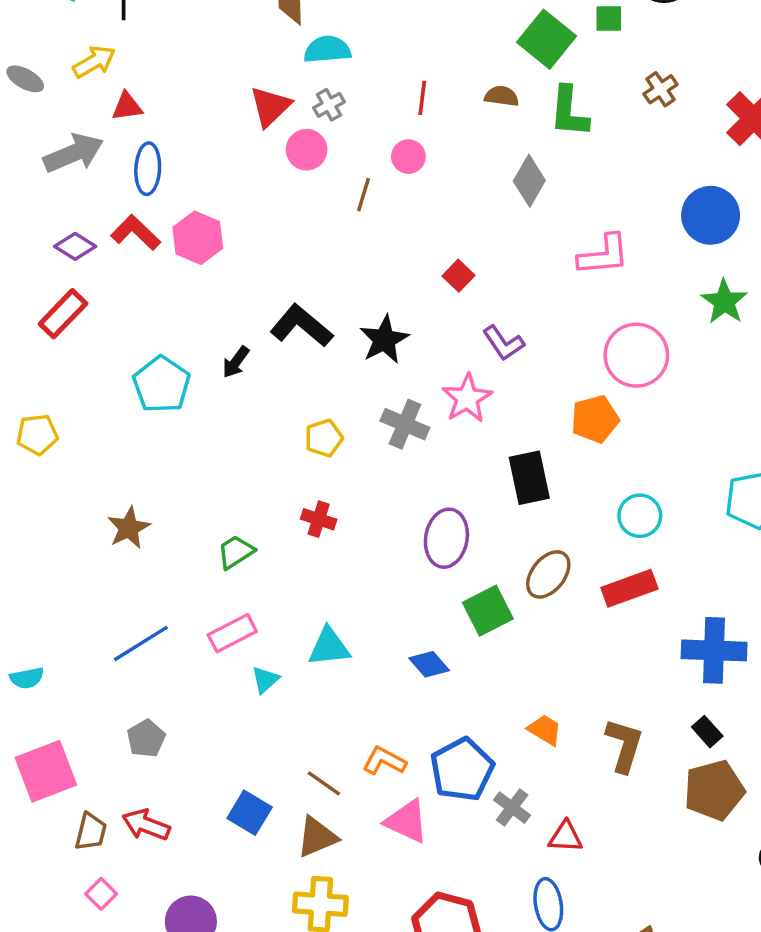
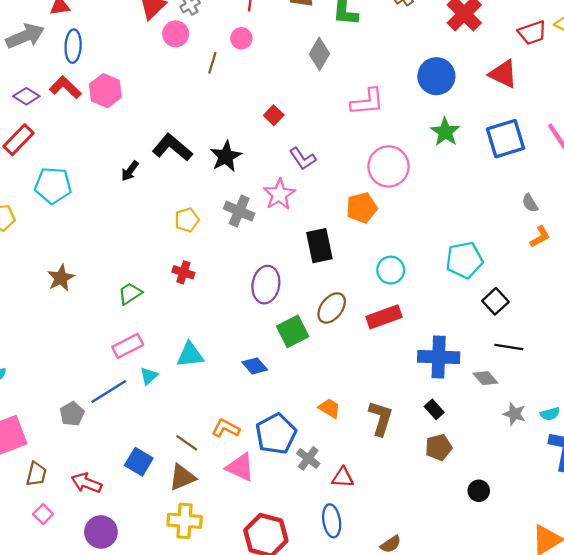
cyan pentagon: (162, 385) -> (53, 185), moved, turned -30
blue line: (141, 643) -> (109, 392), moved
brown pentagon: (714, 790) -> (439, 447), size x0.7
red arrow: (146, 825) -> (86, 483), moved

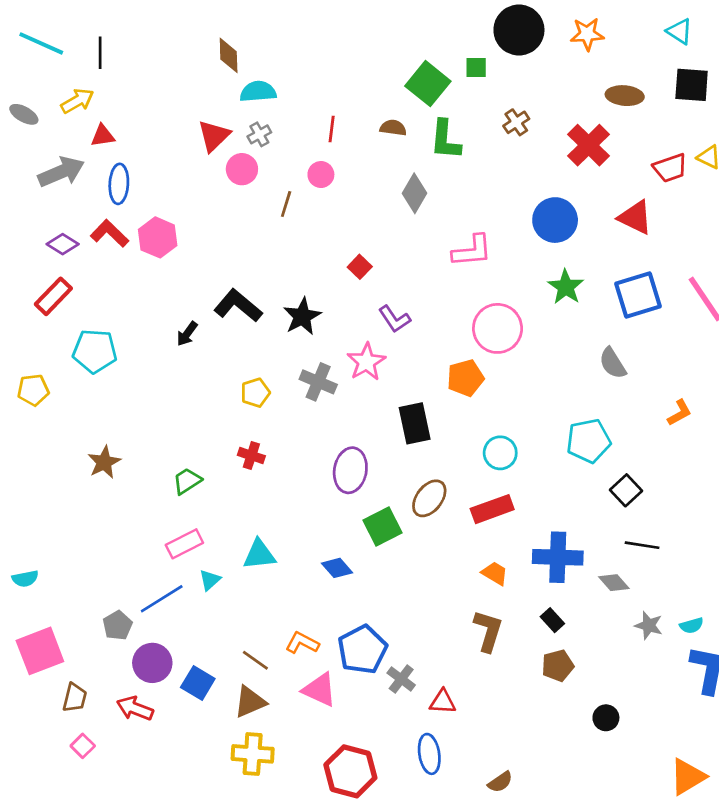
gray semicircle: (530, 203) -> (613, 363), moved, size x1.4
orange trapezoid: (329, 408) -> (495, 573), moved
purple circle: (101, 532) -> (152, 663), moved

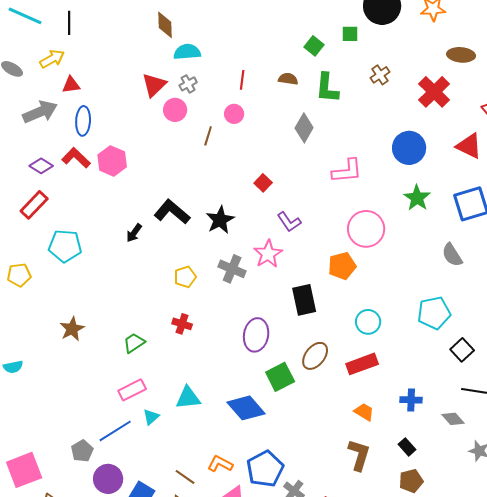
green square: (428, 84) -> (314, 46), size x0.6
blue cross: (558, 557) -> (411, 400), size x0.6
blue diamond: (337, 568) -> (246, 408), size x1.6
cyan semicircle: (25, 579) -> (13, 367), moved

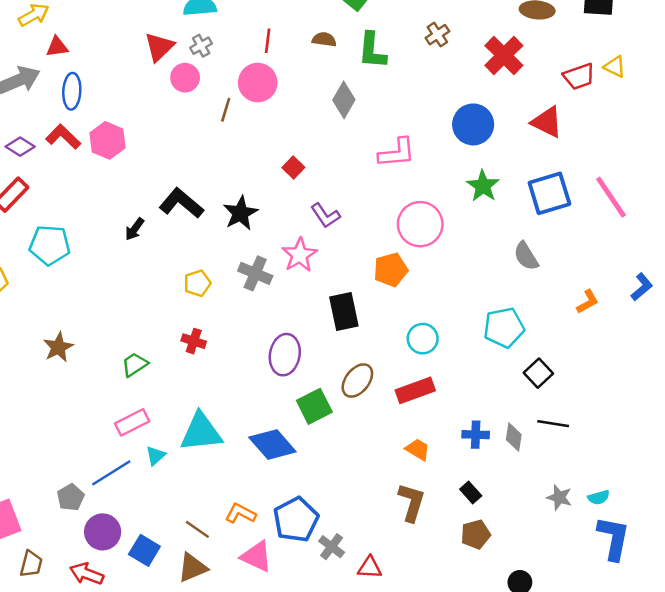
pink circle: (234, 114) -> (258, 83), size x1.6
cyan triangle: (188, 398) -> (201, 432), size x1.4
gray diamond: (453, 419) -> (514, 437), moved, turned 50

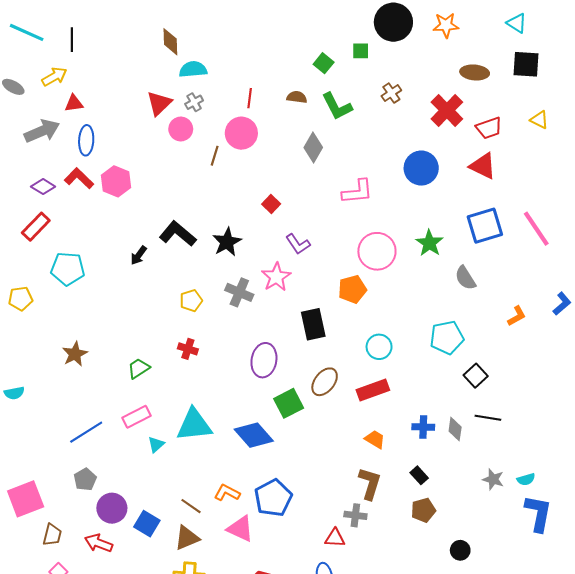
green L-shape: (372, 51) -> (337, 106), turned -32
red trapezoid: (579, 76) -> (489, 128), moved
green star: (483, 186) -> (429, 243), moved
blue line: (111, 473) -> (86, 432), moved
gray cross: (332, 547) -> (355, 515), moved, turned -30

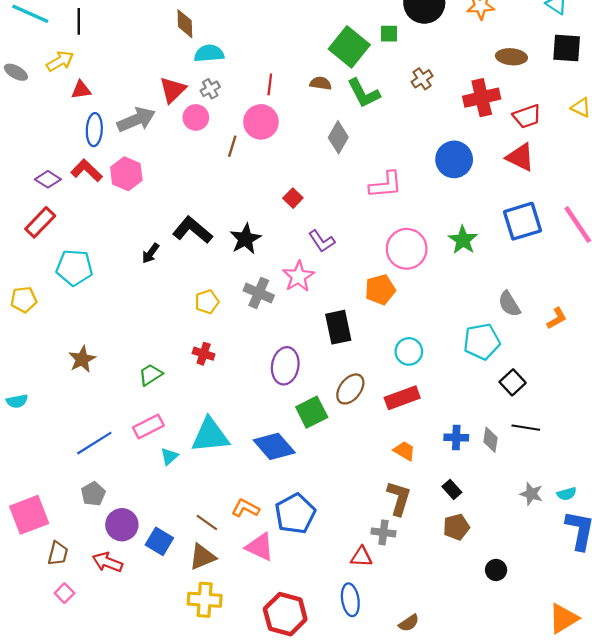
green square: (324, 63) -> (349, 47), size x1.8
red cross: (447, 110) -> (482, 98), turned 32
gray arrow: (42, 131) -> (136, 120), moved
gray semicircle: (465, 278) -> (509, 304), moved

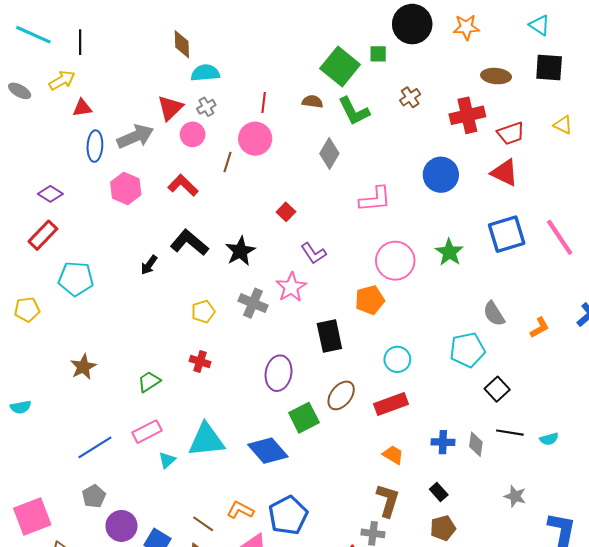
red L-shape: (87, 170) -> (183, 185), moved
cyan semicircle: (567, 494) -> (549, 439), moved

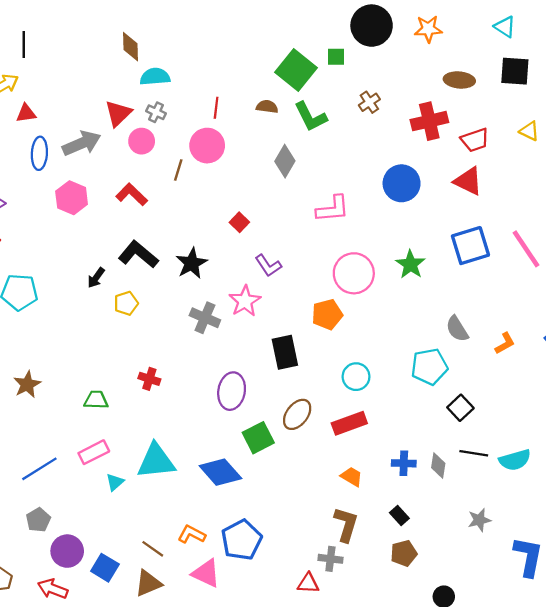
gray cross: (206, 107) -> (156, 112), turned -36
yellow pentagon: (203, 312) -> (126, 303), moved
green trapezoid: (149, 382) -> (96, 400), turned 35
cyan semicircle: (549, 439) -> (515, 460), size x1.6
gray star: (515, 496) -> (479, 520), turned -30

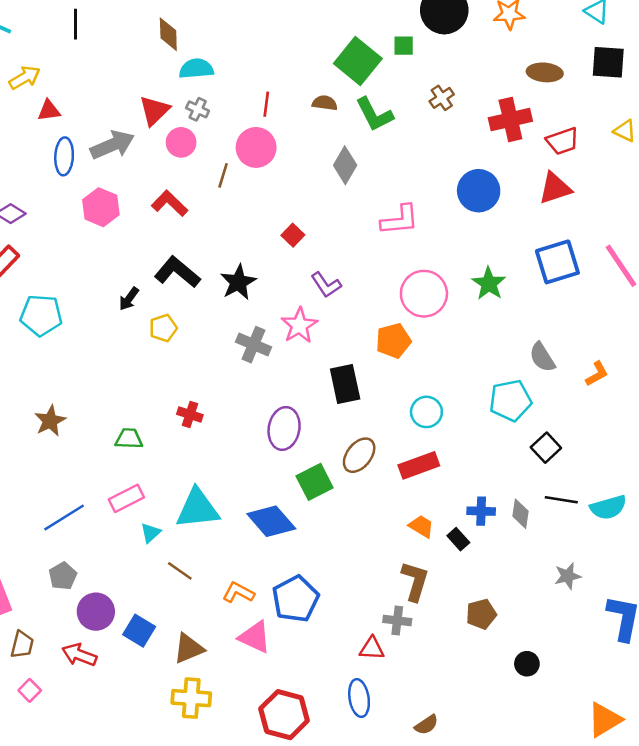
black line: (24, 44) -> (76, 24), moved
red triangle: (468, 181) -> (555, 188), turned -44
black rectangle: (399, 516) -> (458, 539), moved
brown line: (153, 549) -> (180, 571), moved

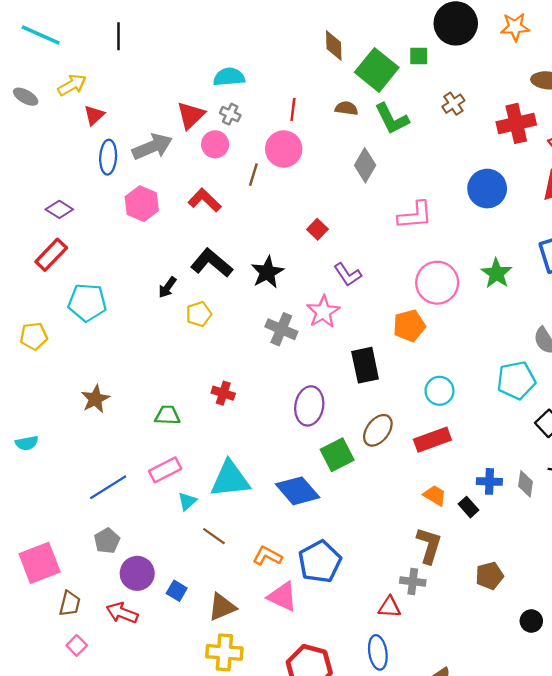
brown diamond: (168, 34) -> (334, 46), moved
red triangle: (49, 111) -> (94, 115), turned -35
blue square: (139, 631) -> (177, 591), size x0.7

